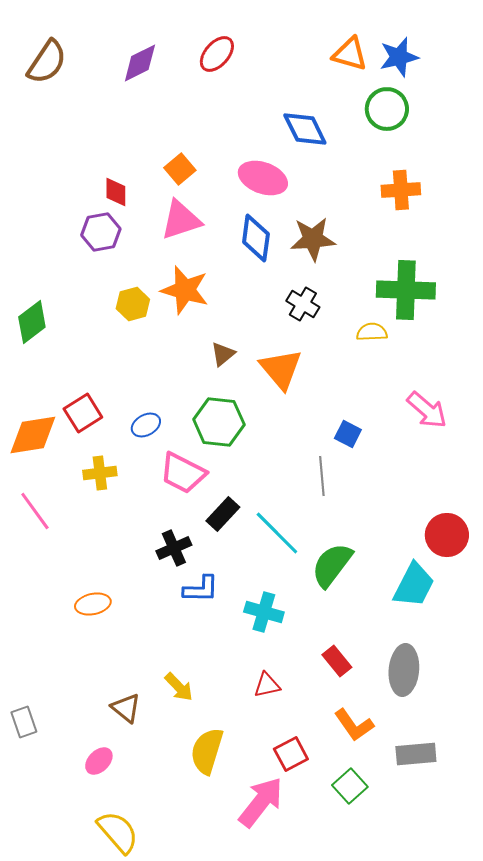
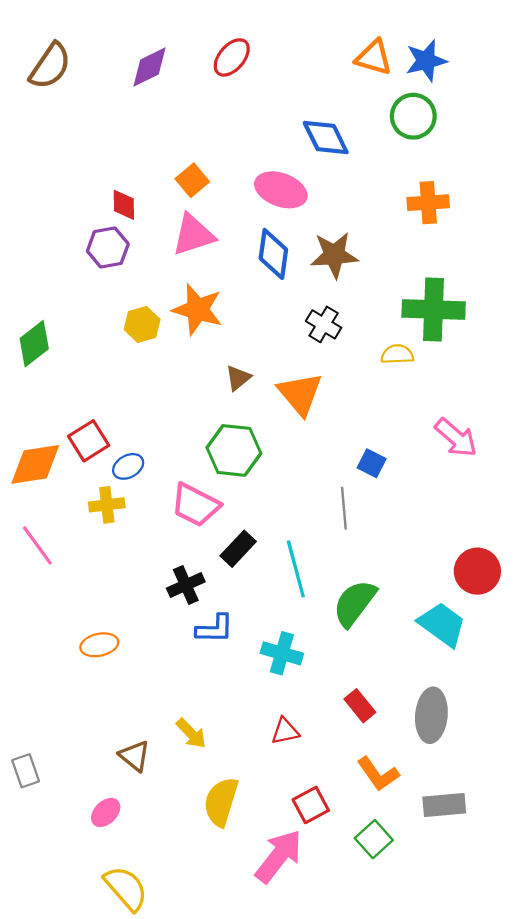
blue ellipse: (146, 425) -> (128, 466), moved
cyan line: (277, 533) -> (296, 569), turned 30
cyan trapezoid: (414, 585) -> (442, 624), turned -81

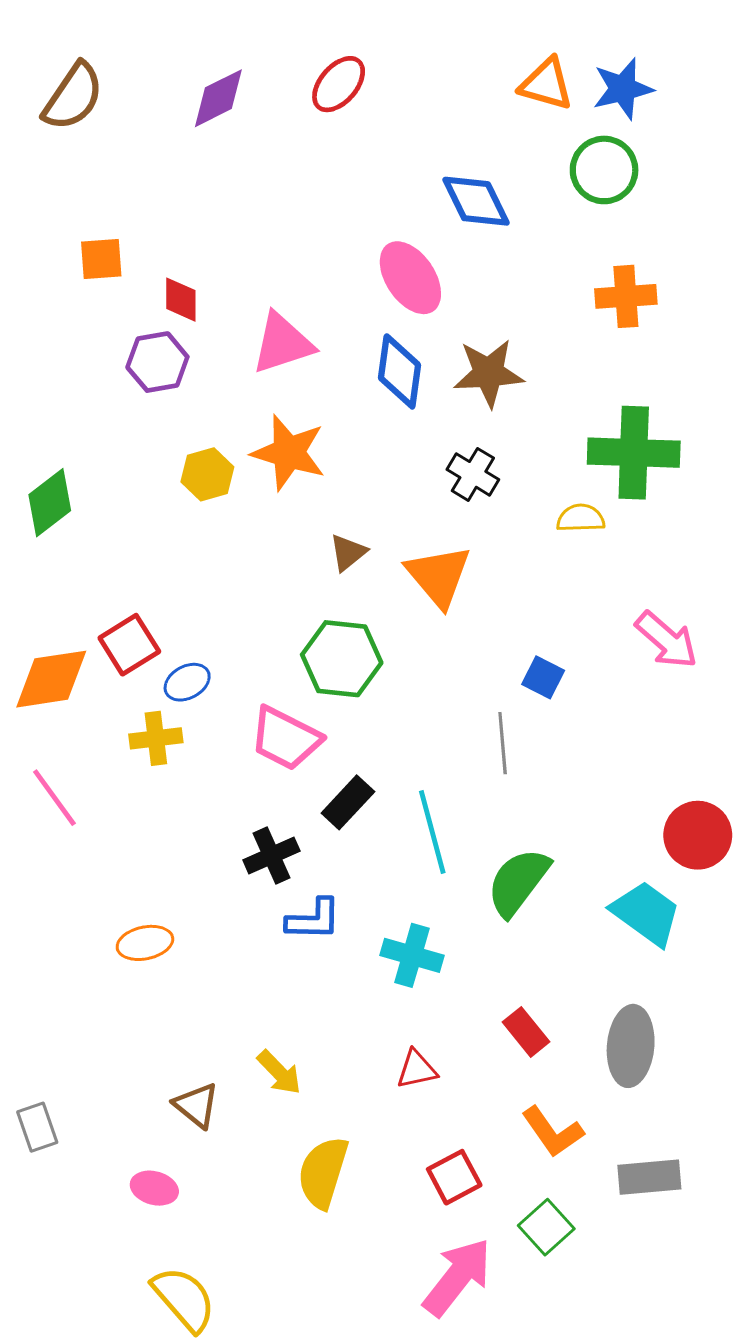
orange square: (192, 180) -> (101, 259), moved, turned 36
pink ellipse: (281, 190) -> (410, 278), turned 36
pink ellipse: (106, 812) -> (154, 1188), turned 60
pink arrow: (279, 856) -> (457, 1277), moved

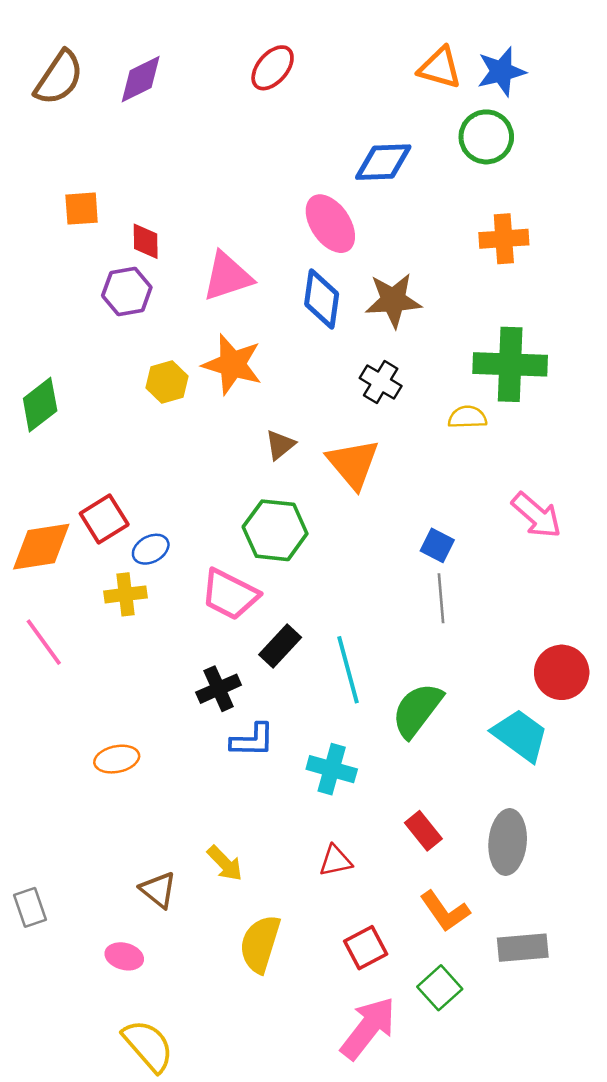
purple diamond: (218, 98) -> (141, 79), moved
blue diamond: (476, 201) -> (383, 162), turned -66
gray line: (503, 743) -> (441, 598), moved

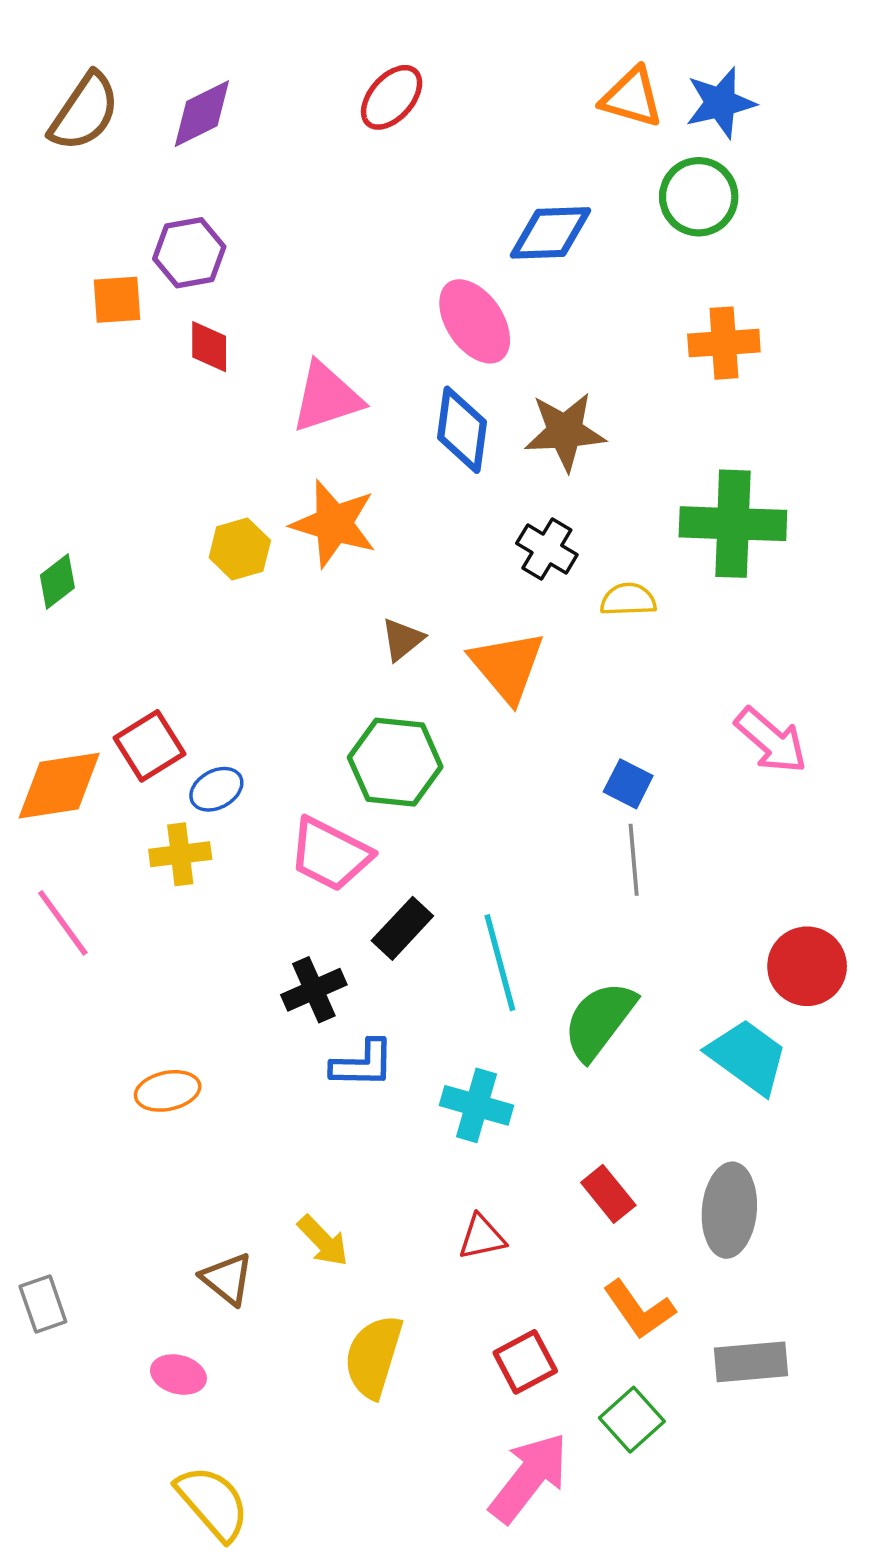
purple hexagon: (127, 292) -> (189, 253), moved
green diamond: (40, 405) -> (57, 582), size x0.7
yellow semicircle: (467, 417) -> (628, 600), moved

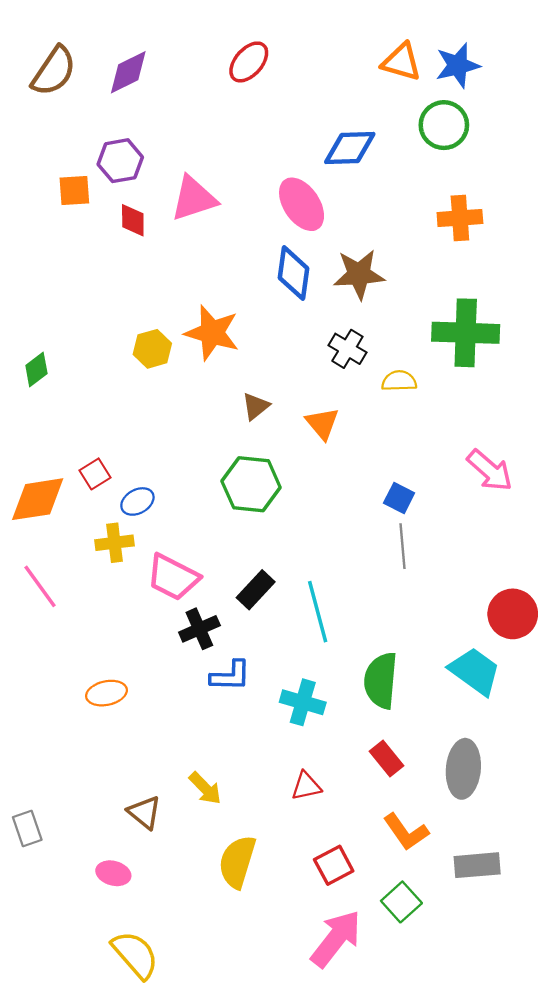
pink triangle: (327, 397) -> (194, 199), moved
orange triangle: (507, 666) -> (322, 423), size x0.7
red square: (150, 746) -> (95, 474), size x0.7
pink trapezoid: (330, 854) -> (173, 577), moved
green semicircle: (599, 1020) -> (381, 680), moved, turned -32

